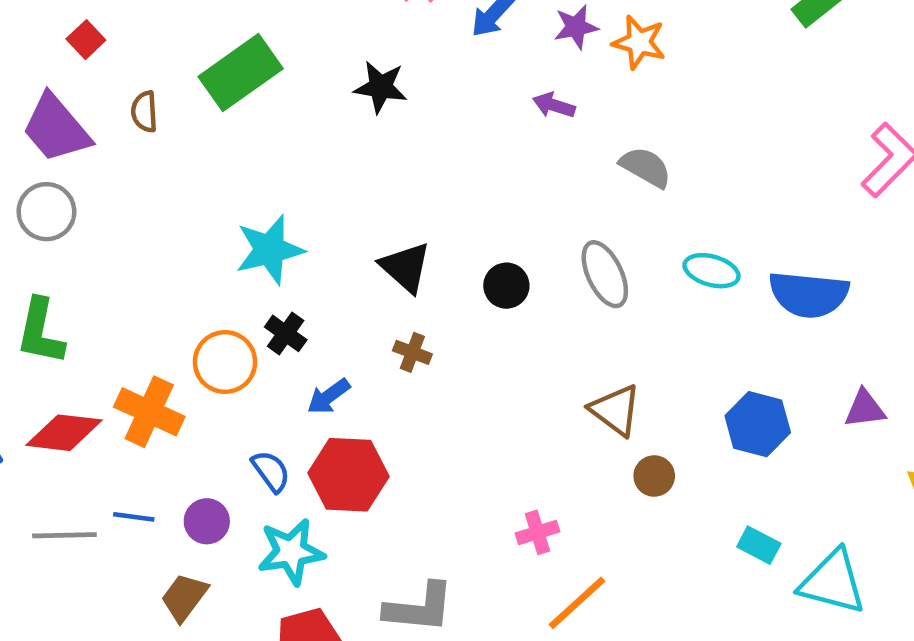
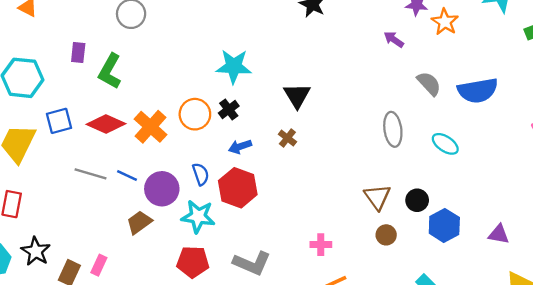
black circle: (506, 286) -> (417, 200), moved
blue semicircle: (809, 294) -> (478, 90), moved, turned -33
purple circle: (207, 521) -> (162, 189), size x1.5

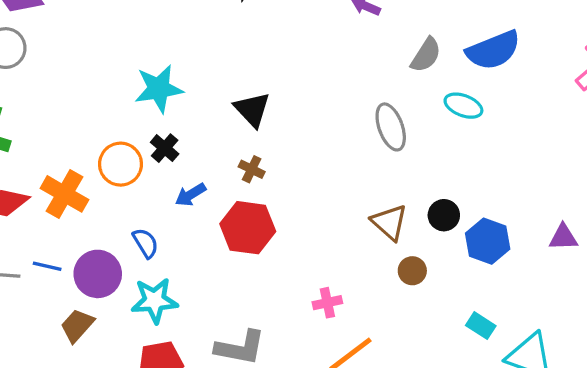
gray semicircle: (429, 84) -> (426, 55), turned 88
cyan ellipse: (445, 144) -> (463, 106), moved
red hexagon: (238, 188) -> (248, 228), moved

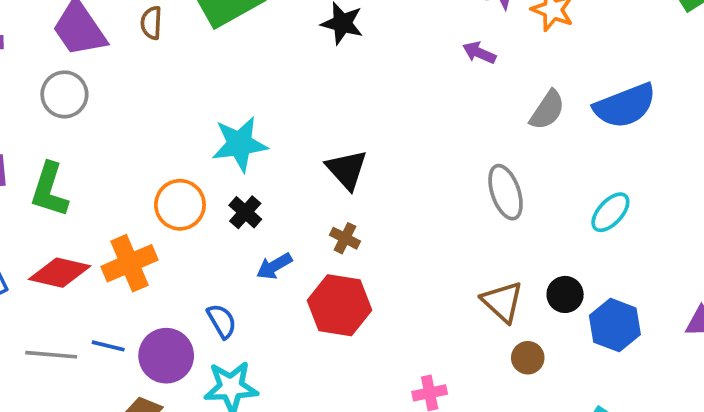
cyan ellipse: (463, 106) -> (610, 212), moved, turned -69
orange circle: (121, 164) -> (180, 205), moved
orange cross: (65, 194) -> (129, 263), turned 36

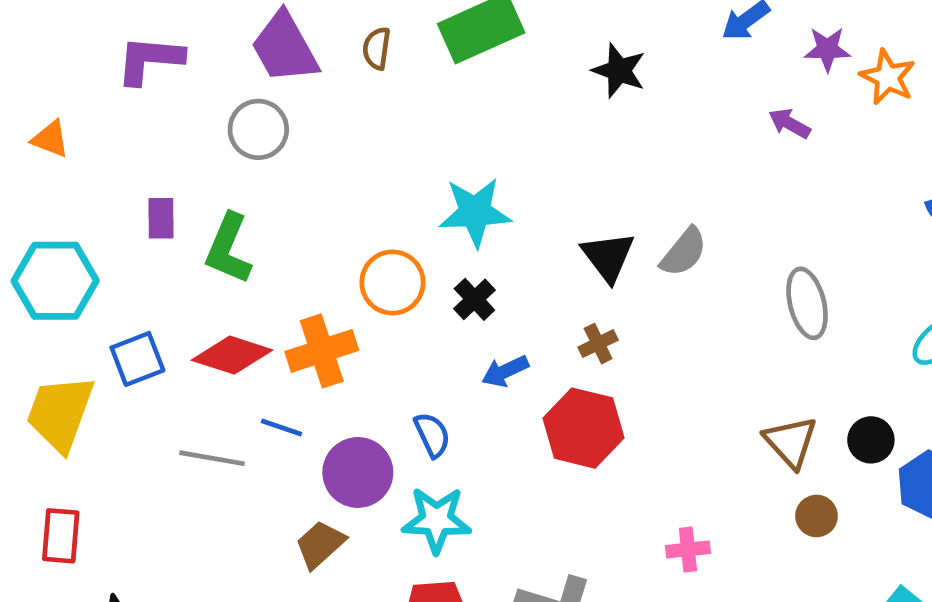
gray semicircle: (547, 110) -> (684, 252), moved
brown cross: (345, 238) -> (598, 344), turned 32
blue line: (108, 346) -> (281, 427), moved

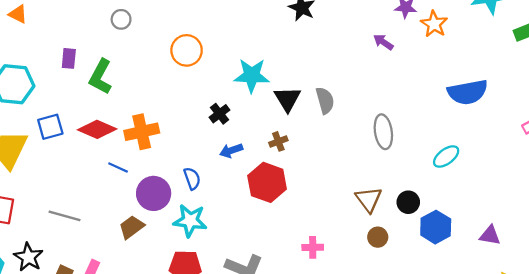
gray circle: (258, 129) -> (121, 19), size x0.7
cyan star: (475, 212) -> (252, 75), moved
gray semicircle: (684, 252) -> (325, 100), turned -60
orange circle: (392, 282) -> (187, 50), moved
gray line: (212, 458) -> (65, 216), moved

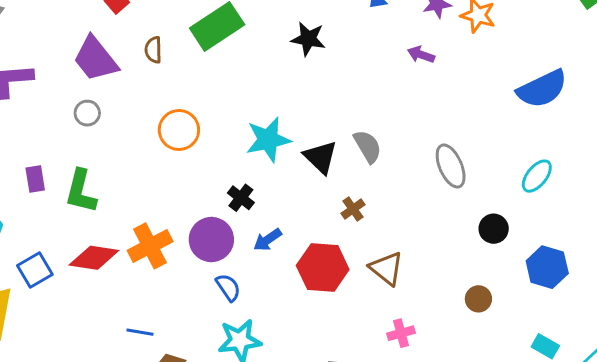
brown cross: (278, 141) -> (353, 209), moved
blue line: (118, 168) -> (140, 332), moved
purple circle: (154, 193) -> (211, 240), moved
brown triangle: (369, 199) -> (387, 268), moved
black circle: (408, 202) -> (494, 229), moved

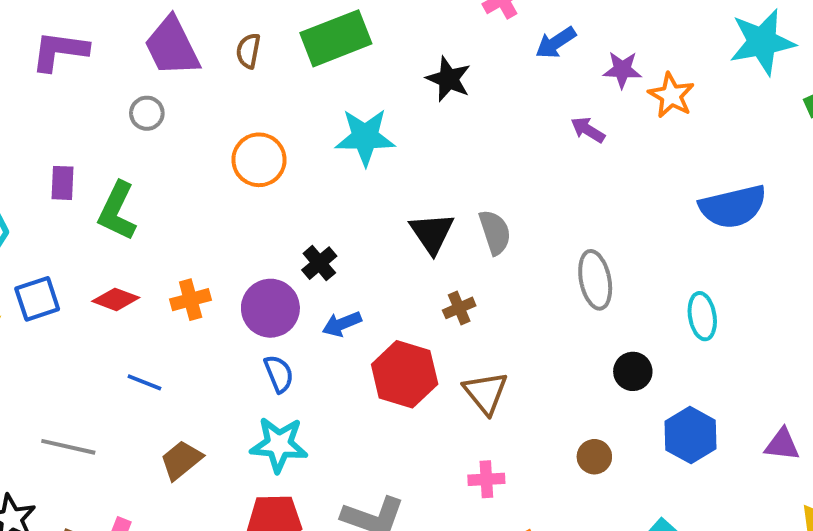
cyan star: (268, 140) -> (365, 137), moved
cyan ellipse: (537, 176) -> (702, 316), turned -60
orange cross: (150, 246) -> (191, 300), size x0.7
red diamond: (94, 258) -> (116, 299), size x0.7
blue line: (140, 332) -> (144, 382), moved

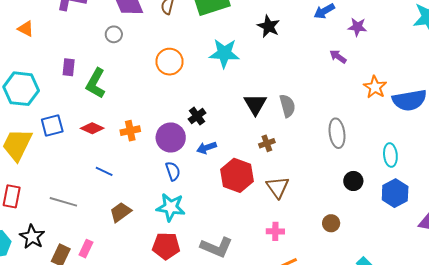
orange star: (671, 95) -> (375, 87), moved
blue hexagon: (691, 435) -> (395, 193), moved

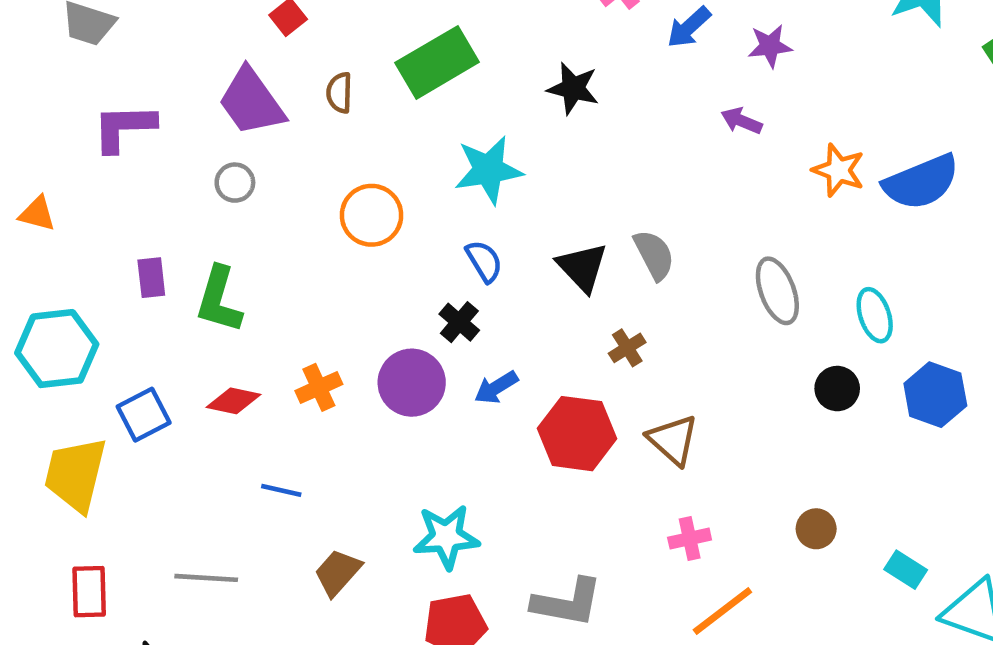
cyan ellipse: (390, 155) -> (875, 315), moved
blue semicircle: (173, 171) -> (484, 261), moved
brown circle: (331, 223) -> (816, 529), moved

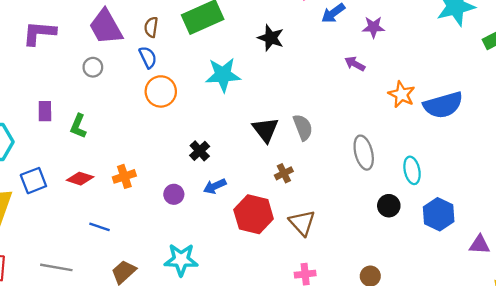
blue semicircle: (484, 261) -> (148, 57), moved
green L-shape: (219, 300) -> (78, 126), size x0.7
purple circle: (412, 383) -> (174, 194), moved, size x0.6

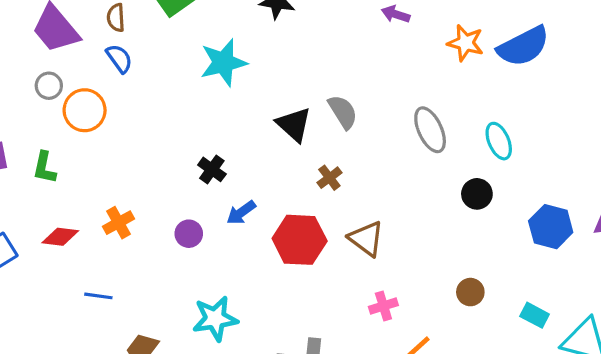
orange circle: (161, 91) -> (85, 110), moved
blue hexagon: (439, 214) -> (551, 227), moved

